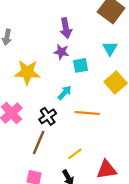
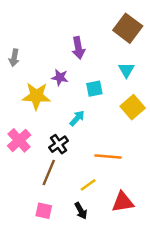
purple star: (61, 52) -> (60, 77), moved
orange line: (87, 113) -> (108, 156), moved

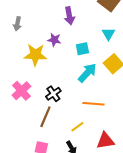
cyan arrow: (77, 118) -> (87, 73), moved, size x1.5

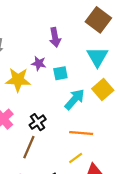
cyan triangle: (108, 34) -> (97, 57), size x1.5
cyan square: (82, 49) -> (60, 73), moved
yellow line: (77, 127) -> (76, 158), moved

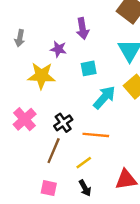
purple star: (39, 63) -> (58, 49), moved
orange line: (81, 133) -> (96, 135), moved
yellow line: (76, 158) -> (84, 163), moved

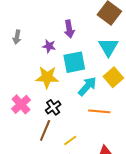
cyan square: (89, 68) -> (74, 62), size x1.6
yellow star: (41, 76) -> (47, 77), moved
orange line: (96, 135) -> (99, 111), moved

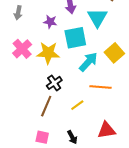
cyan triangle: (108, 47) -> (97, 18), moved
pink cross: (21, 104) -> (22, 49), moved
yellow line: (70, 141) -> (77, 105), moved

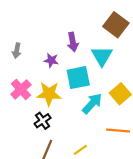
black cross: (54, 83) -> (43, 121), moved
orange line: (100, 87) -> (118, 130), moved

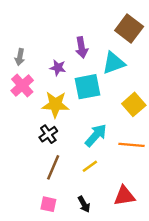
cyan triangle: (102, 56) -> (114, 63), turned 40
pink cross: (21, 89) -> (22, 85), moved
cyan arrow: (92, 103) -> (96, 135), moved

